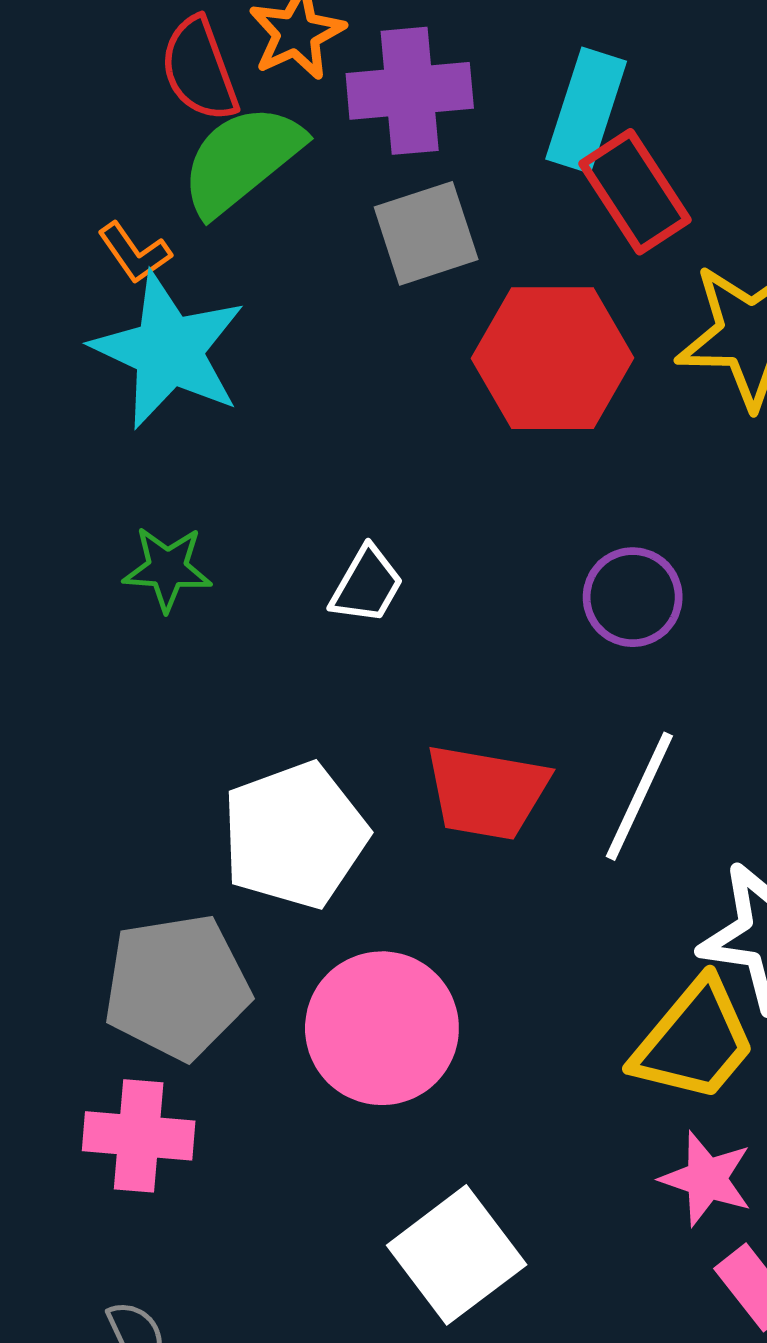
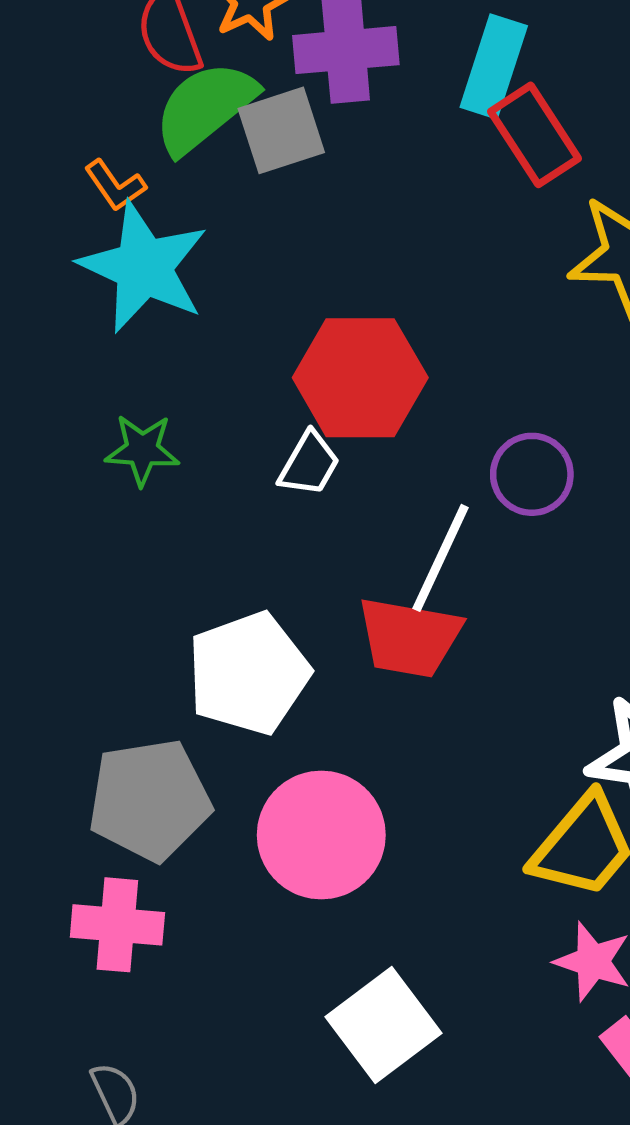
gray square: (426, 233) -> (281, 130), moved
red hexagon: (553, 358) -> (360, 378), moved
white line: (639, 796) -> (441, 558), moved

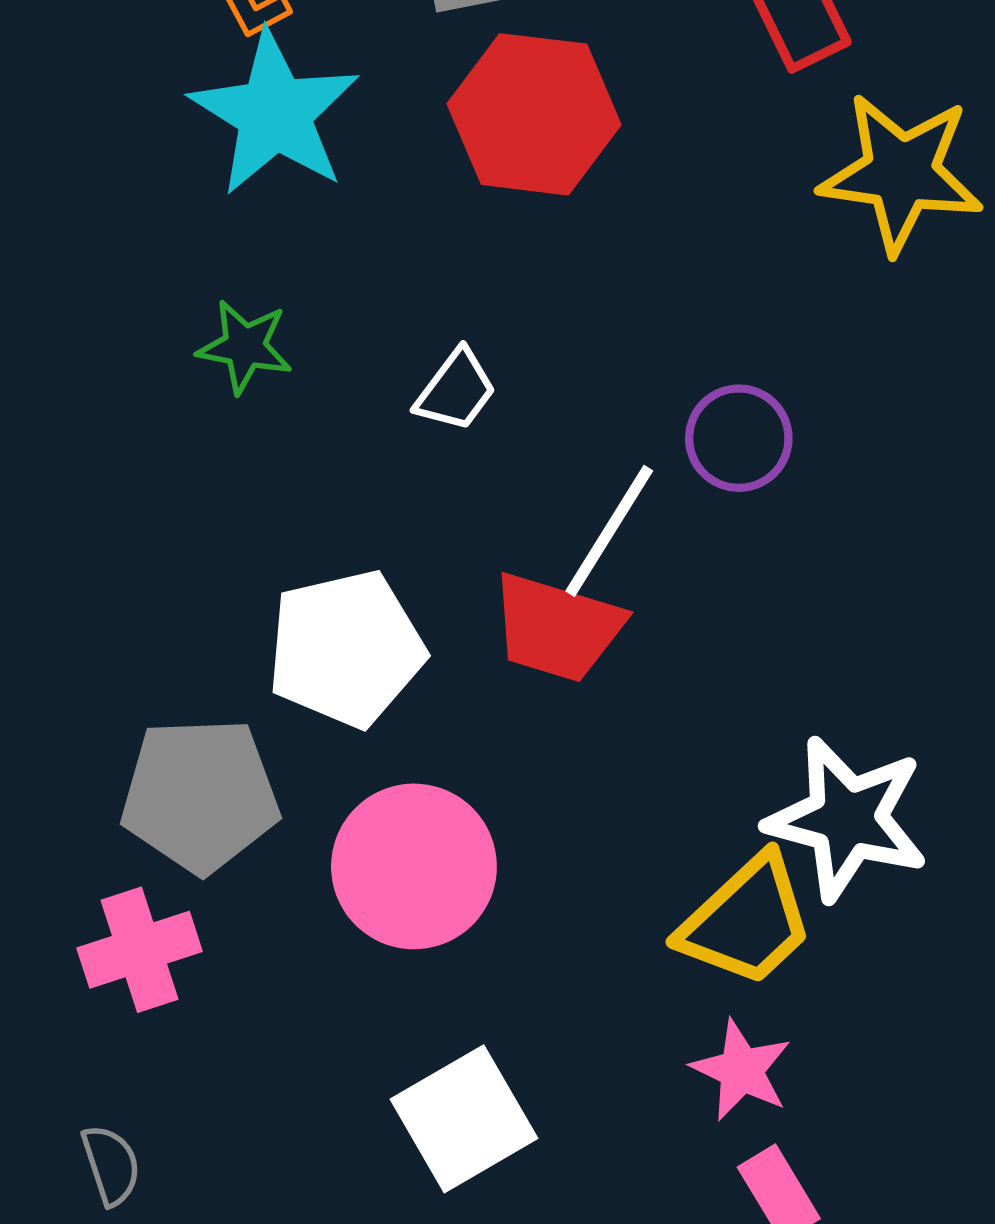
red hexagon: (360, 378) -> (534, 114), moved
pink cross: (117, 925) -> (140, 950), turned -30

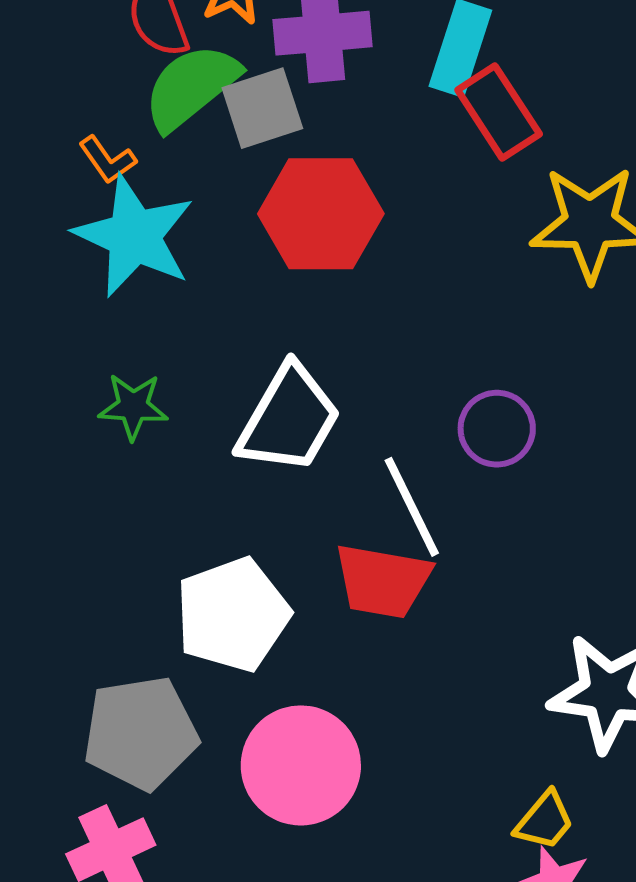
white trapezoid: (456, 390) -> (289, 419), size x1.8
white line: (609, 531) -> (412, 507), turned -51
yellow trapezoid: (747, 921) -> (545, 821), moved, size x0.6

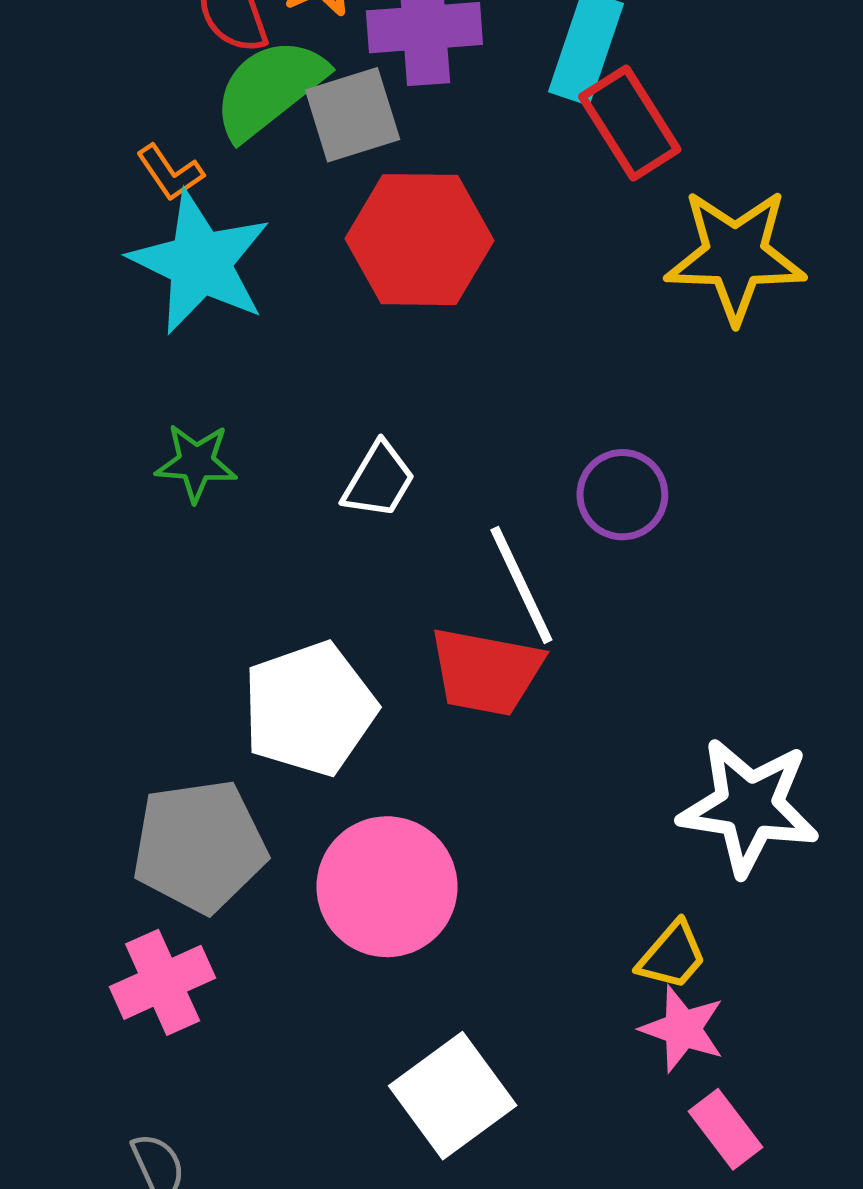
white trapezoid: (289, 419) -> (379, 480), size x0.6

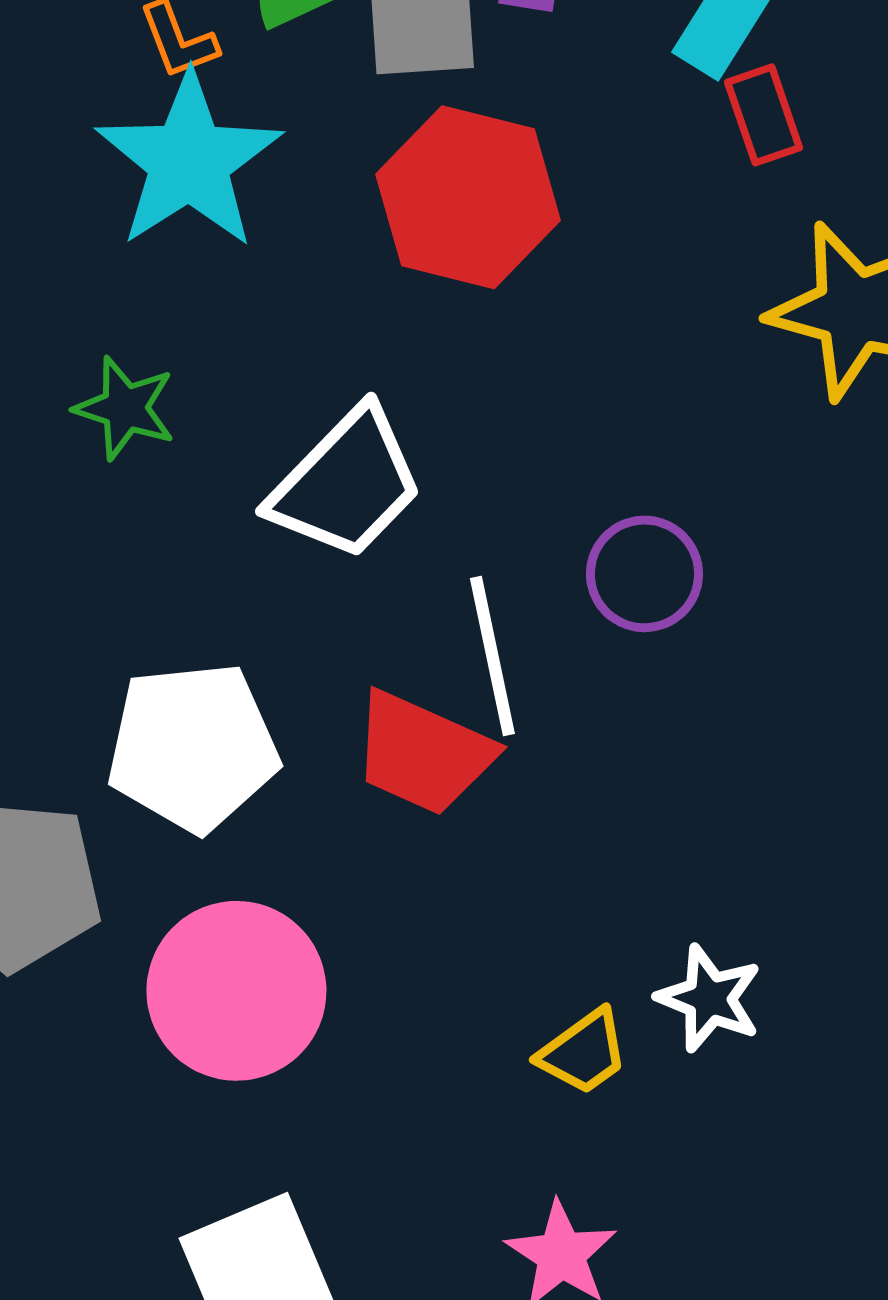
red rectangle: (630, 123) -> (764, 115), size x0.7
white trapezoid: (379, 480) -> (346, 484), size x1.6
white star: (749, 807) -> (709, 998), size x0.6
yellow trapezoid: (672, 956) -> (583, 1052), moved

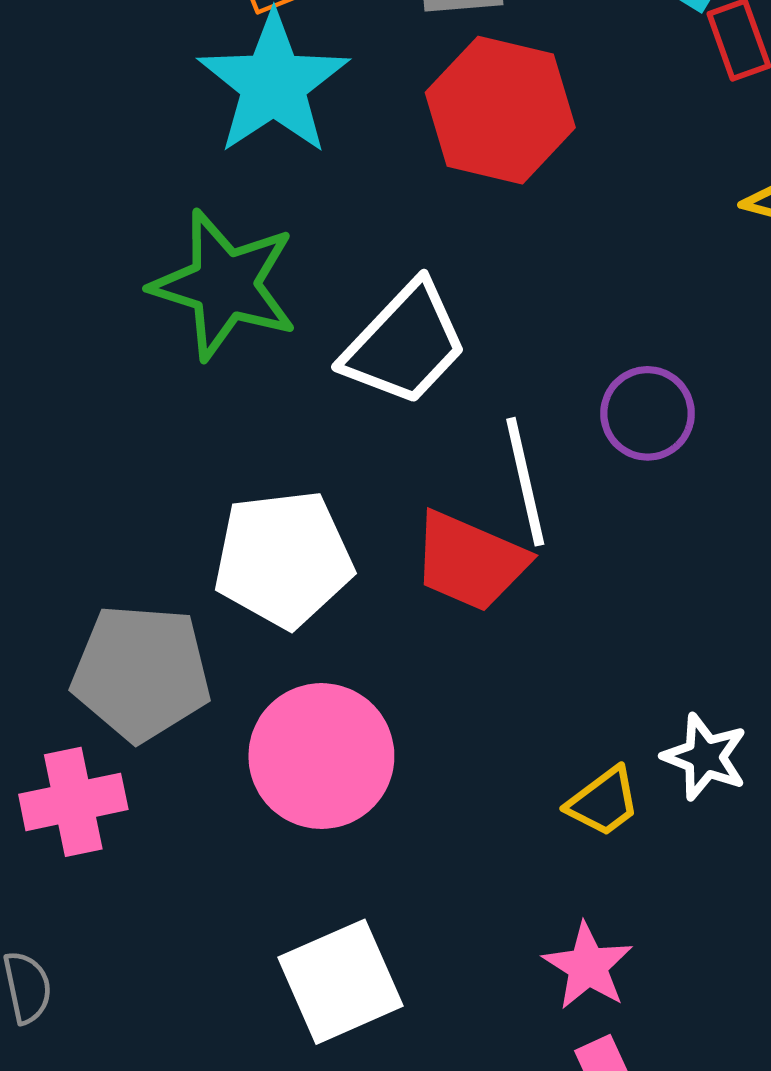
green star: (125, 408) -> (224, 285), size x1.8

